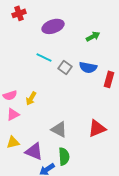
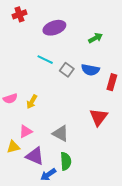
pink triangle: (13, 114) -> (26, 131), moved
red triangle: (97, 128) -> (99, 117), moved, turned -30

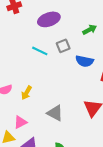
gray square: (67, 70) -> (63, 46), moved, turned 32
gray triangle: (61, 134) -> (55, 113), moved

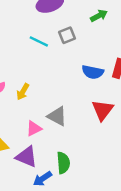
blue semicircle: (85, 61) -> (93, 72), moved
pink triangle: (20, 122) -> (34, 128), moved

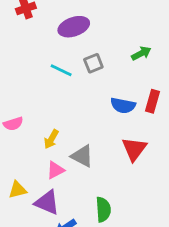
green arrow: (99, 16) -> (141, 53), moved
yellow arrow: (23, 92) -> (51, 139), moved
green semicircle: (63, 163) -> (103, 210), moved

